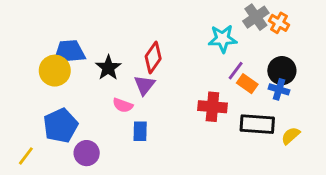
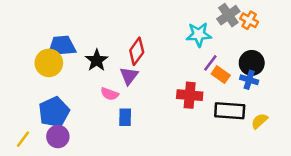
purple circle: (87, 153) -> (58, 137), moved

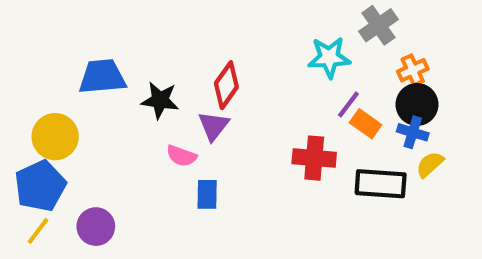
orange cross: (249, 20) -> (413, 70), moved, turned 36
black star: (97, 60) -> (160, 100), turned -30
yellow circle: (49, 63) -> (55, 137), moved
blue pentagon: (54, 112) -> (40, 186), moved
yellow semicircle: (259, 121) -> (430, 164), moved

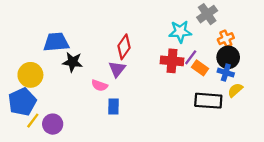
black star: (160, 100) -> (73, 62), moved
red cross: (314, 158) -> (172, 61), moved
yellow line: (38, 231) -> (33, 121), moved

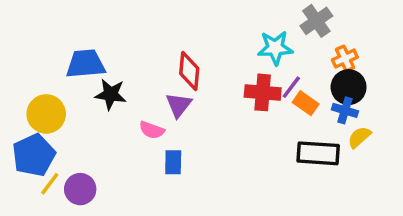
red diamond: (124, 47) -> (189, 71), turned -30

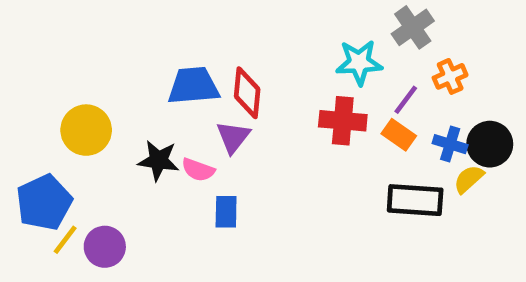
blue trapezoid: (86, 64) -> (193, 86), moved
purple line: (291, 87) -> (406, 100), moved
black circle: (349, 87) -> (490, 144), moved
black star: (111, 94) -> (158, 160), moved
yellow circle: (46, 114) -> (86, 130), moved

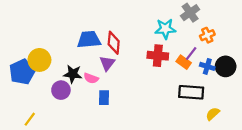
purple line: (406, 100) -> (191, 54), moved
yellow semicircle: (469, 179) -> (213, 114), moved
blue pentagon: (44, 202) -> (22, 72), moved
yellow line: (65, 240) -> (30, 119), moved
purple circle: (105, 247) -> (61, 90), moved

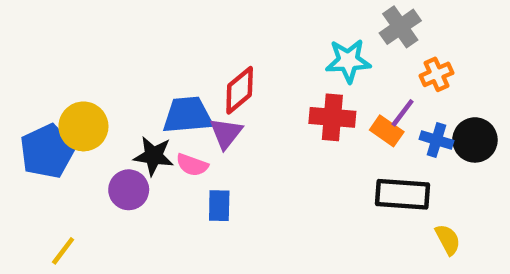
blue trapezoid: (89, 40) -> (188, 115), moved
red diamond: (114, 43) -> (240, 90), turned 45
yellow semicircle: (213, 114) -> (448, 240), turned 104

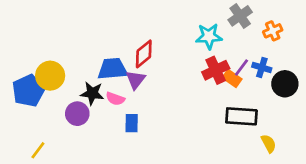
orange cross: (436, 74) -> (273, 31), moved
red cross: (332, 117) -> (216, 70), moved, turned -30
blue cross: (436, 140) -> (262, 68), moved

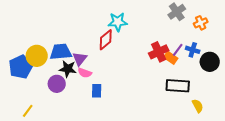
cyan star: (209, 36) -> (118, 22), moved
blue trapezoid: (113, 69) -> (61, 52), moved
purple triangle: (136, 80) -> (80, 59), moved

